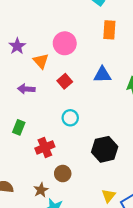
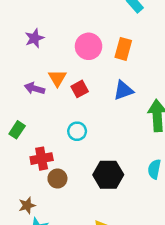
orange rectangle: (109, 30) -> (123, 49), moved
orange triangle: (41, 61) -> (57, 78), moved
blue triangle: (102, 75) -> (123, 90), turned -30
brown circle: (63, 174) -> (57, 179), moved

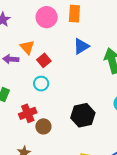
red square: (80, 89) -> (44, 60), moved
cyan circle: (77, 131) -> (41, 84), moved

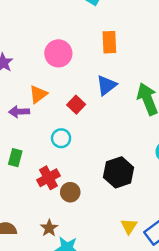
orange rectangle: (74, 14) -> (109, 42), moved
orange triangle: (27, 47) -> (38, 94), turned 42
red square: (44, 60) -> (76, 105), moved

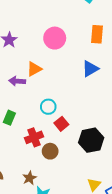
red square: (76, 105) -> (61, 124), moved

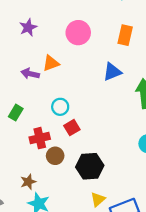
black hexagon: (91, 140) -> (90, 166), moved

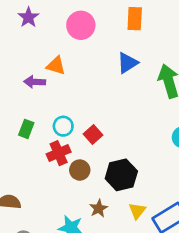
purple star: (28, 27) -> (28, 17), moved
orange triangle: (51, 63) -> (56, 66), turned 48
cyan circle: (60, 107) -> (63, 126), moved
brown star: (28, 182) -> (99, 208), moved

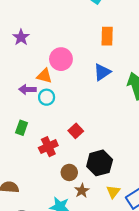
pink circle: (81, 25) -> (61, 59), moved
cyan circle: (63, 126) -> (47, 97), moved
brown circle: (80, 170) -> (69, 172), moved

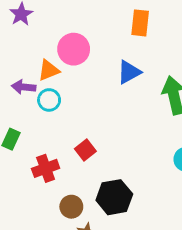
orange triangle: (44, 76) -> (49, 70), turned -42

